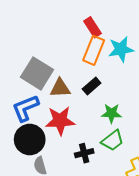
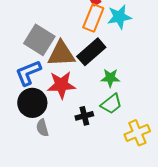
black rectangle: (92, 86) -> (91, 52), size x1.6
brown triangle: (60, 88) -> (61, 54), size x1.4

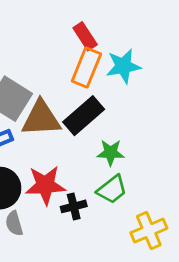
red star: (61, 85) -> (45, 185), moved

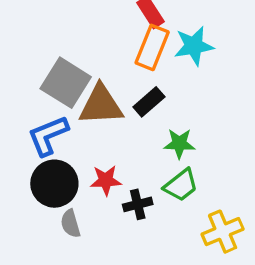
black rectangle: (84, 116) -> (149, 102), size x0.7
red star: (45, 185) -> (106, 180), size x0.7

